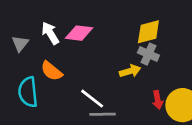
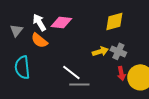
gray cross: (148, 54) -> (118, 51), moved
orange semicircle: (52, 71) -> (39, 40), moved

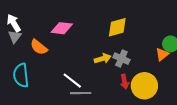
white arrow: (39, 22) -> (14, 23), moved

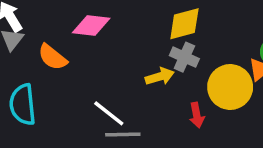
gray cross: (121, 59) -> (184, 57), moved
yellow circle: (144, 86) -> (230, 87), moved

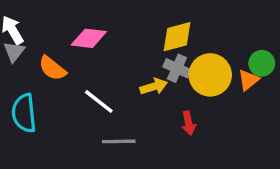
yellow circle: (230, 87) -> (210, 75), moved
white line: (109, 113) -> (99, 102), moved

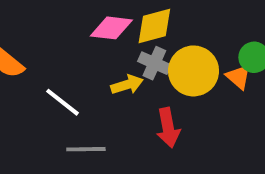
pink diamond: (89, 38) -> (111, 28), moved
orange triangle: (248, 80) -> (238, 77), turned -40
red arrow: (189, 123) -> (168, 128), size x1.4

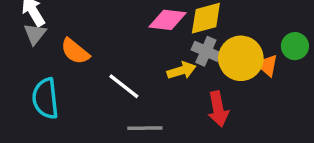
orange triangle: (238, 77) -> (267, 65), moved

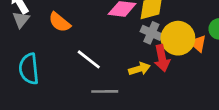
orange semicircle: (75, 51) -> (60, 22), moved
yellow arrow: (182, 71) -> (139, 69), moved
red arrow: (218, 109) -> (162, 58), moved

